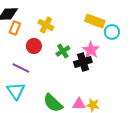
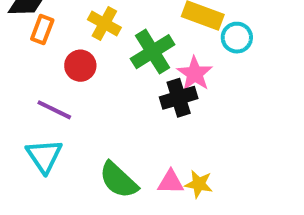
green cross: (63, 51) -> (153, 52), moved, size x1.5

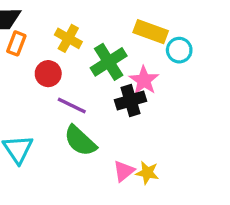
purple line: (54, 110) -> (72, 106), moved
green semicircle: (118, 180) -> (80, 141), moved
pink triangle: (171, 182) -> (124, 171), turned -40

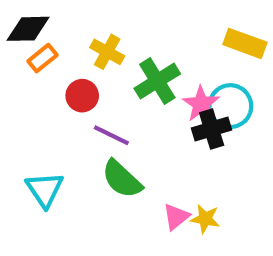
yellow rectangle: (151, 32) -> (245, 43), moved
orange rectangle: (16, 43) -> (43, 58), turned 30
cyan circle: (179, 50) -> (230, 106), moved, size x1.4
black cross: (130, 101) -> (212, 129), moved

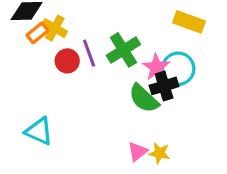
yellow cross: (107, 52) -> (55, 28), moved
purple line: (111, 135) -> (89, 53), moved, turned 44
green semicircle: (122, 179) -> (144, 98), moved
cyan triangle: (45, 190) -> (39, 131), turned -32

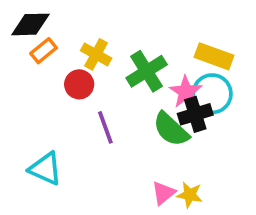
yellow rectangle: (189, 22) -> (214, 56), moved
yellow cross: (55, 28) -> (96, 54), moved
purple line: (89, 53) -> (105, 127), moved

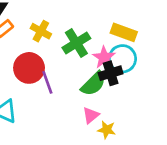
red circle: (79, 84) -> (29, 68), moved, size x1.5
green semicircle: (171, 129) -> (93, 84), turned -88
pink triangle: (163, 193) -> (91, 115), moved

